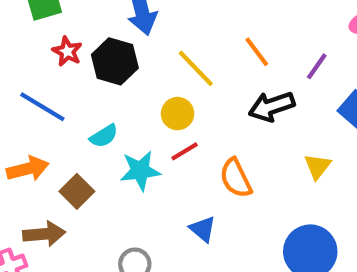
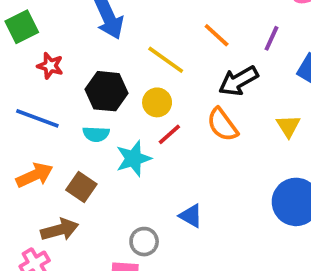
black hexagon: (115, 61) -> (107, 91), moved
cyan semicircle: (104, 136) -> (96, 134), turned 45
orange semicircle: (236, 178) -> (222, 125), moved
blue triangle: (203, 229) -> (191, 216), moved

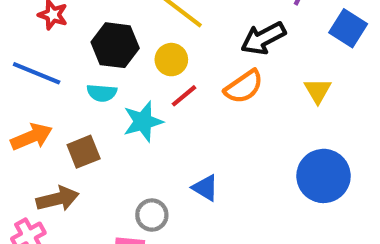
orange semicircle: (222, 125) -> (244, 87), turned -90
brown square: (81, 187) -> (84, 152), turned 32

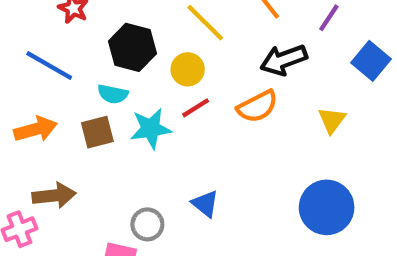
brown square: (84, 152) -> (97, 132), moved

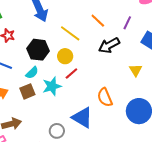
cyan semicircle: (113, 94) -> (32, 73), turned -48
orange semicircle: (257, 106) -> (105, 97), moved, turned 102
blue triangle: (205, 204) -> (82, 117), size x1.6

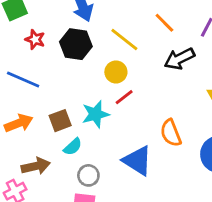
black hexagon: (38, 50) -> (76, 44), moved
cyan semicircle: (32, 73) -> (73, 147), moved
gray circle: (57, 131) -> (88, 175), moved

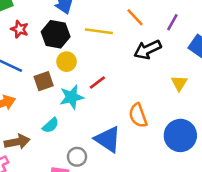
yellow line: (124, 40) -> (99, 31), turned -32
yellow circle: (116, 72) -> (67, 62), moved
brown square: (60, 121) -> (44, 81), moved
gray circle: (88, 175) -> (77, 157), moved

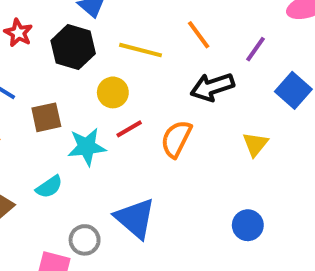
yellow circle: (67, 62) -> (113, 92), moved
orange semicircle: (138, 115) -> (176, 139), moved, turned 40
blue circle: (180, 135) -> (248, 225), size x0.6

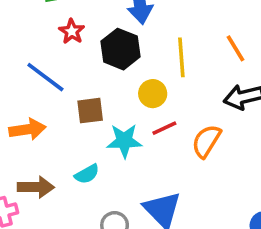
yellow line: (140, 50) -> (181, 57), turned 66

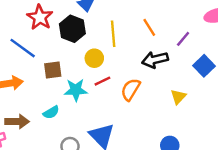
red star: (72, 31) -> (40, 17), size x1.5

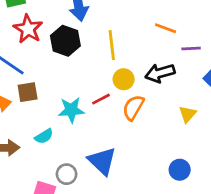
orange line: (149, 27) -> (166, 28), moved, turned -36
purple line: (183, 39) -> (191, 48), turned 49
yellow circle: (94, 58) -> (124, 79), moved
brown square: (53, 70) -> (28, 92), moved

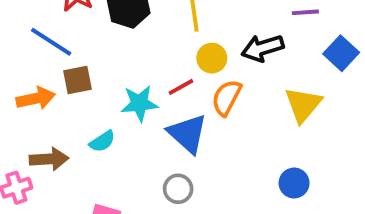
yellow triangle: (188, 114) -> (303, 105), size x1.5
blue triangle: (102, 161) -> (188, 134), moved
gray circle: (67, 174) -> (178, 189), moved

